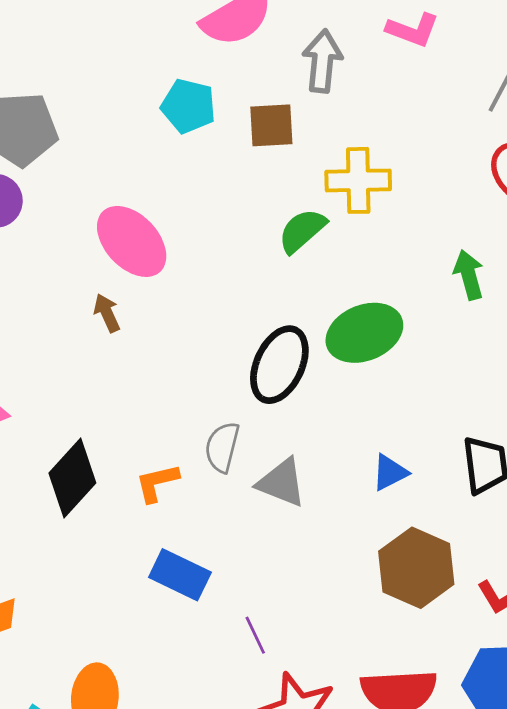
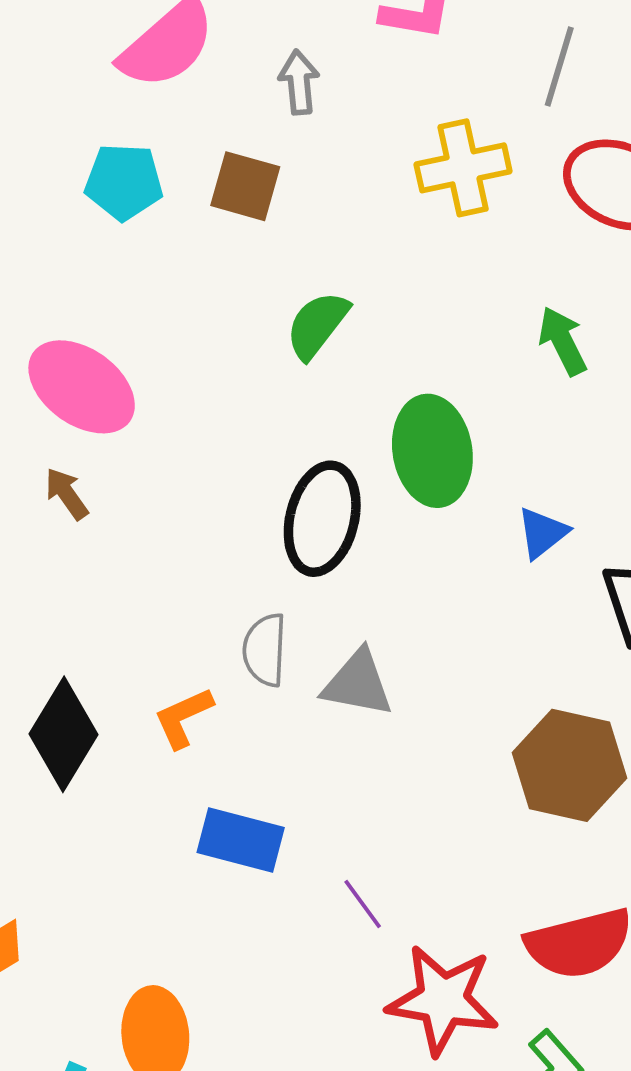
gray arrow: (322, 61) -> (299, 82), size x0.7
brown square: (271, 125) -> (245, 186), turned 30
yellow cross: (358, 180) -> (463, 168), moved
green ellipse: (364, 333) -> (432, 451), turned -66
blue triangle: (390, 473) -> (542, 533), moved

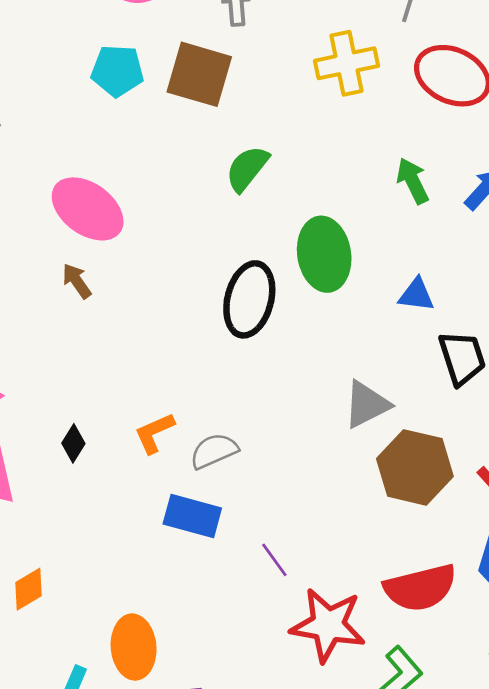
brown square: (245, 186) -> (199, 74), size x1.4
blue triangle: (542, 533) -> (416, 295), moved, turned 45
gray semicircle: (265, 650) -> (214, 451), moved, turned 63
gray triangle: (358, 683) -> (367, 404), moved, turned -38
black diamond: (63, 734) -> (73, 443), size x0.5

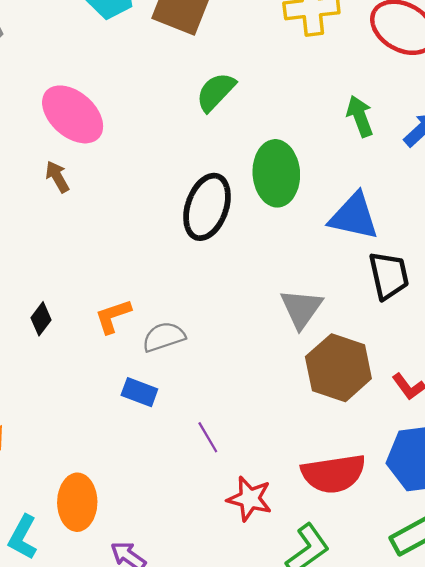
blue triangle: (416, 295) -> (354, 216), size x1.6
gray triangle: (367, 404) -> (301, 309), turned -33
blue rectangle: (192, 516) -> (139, 392), size x0.7
red star: (328, 625) -> (250, 499), size x0.7

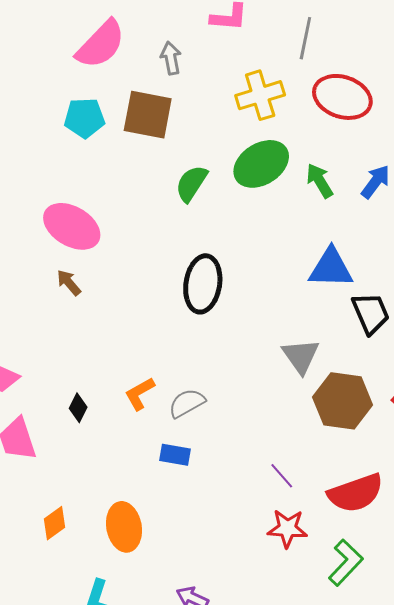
green ellipse: (276, 173) -> (261, 164), moved, turned 72
purple line: (208, 437) -> (282, 476), moved
orange ellipse: (77, 502) -> (124, 527), moved

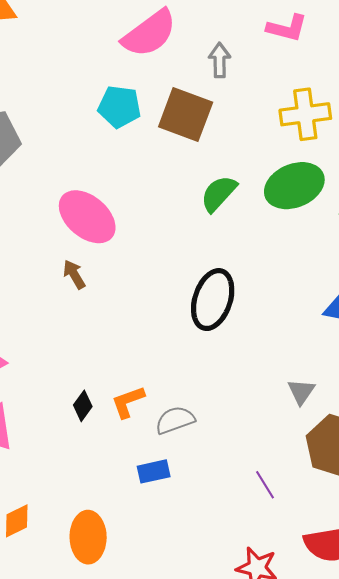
gray triangle: (301, 356) -> (301, 392), size x0.7
black diamond: (78, 408) -> (83, 406), moved
blue rectangle: (175, 455) -> (154, 471), turned -32
purple line: (282, 476) -> (265, 485), moved

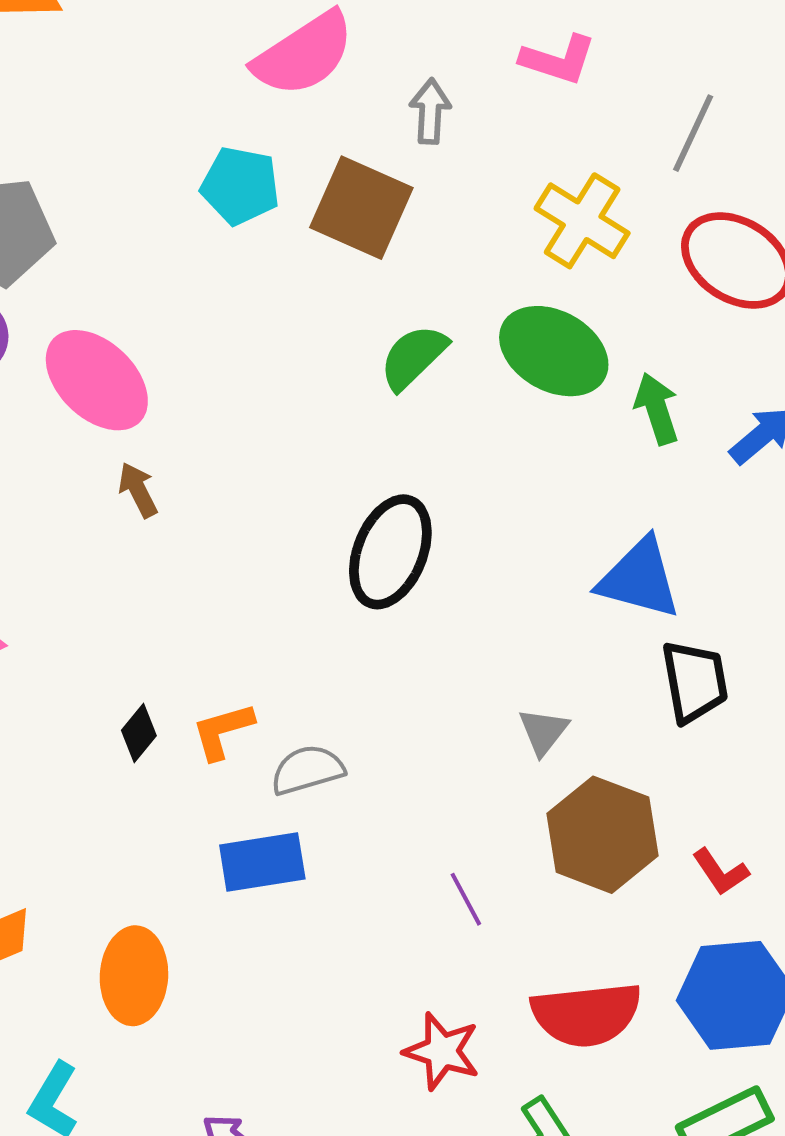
yellow cross: (305, 114) -> (582, 221), turned 36
green ellipse: (294, 186) -> (554, 351), turned 48
pink ellipse: (87, 217) -> (97, 380), moved
blue rectangle: (154, 471) -> (262, 862), size x1.4

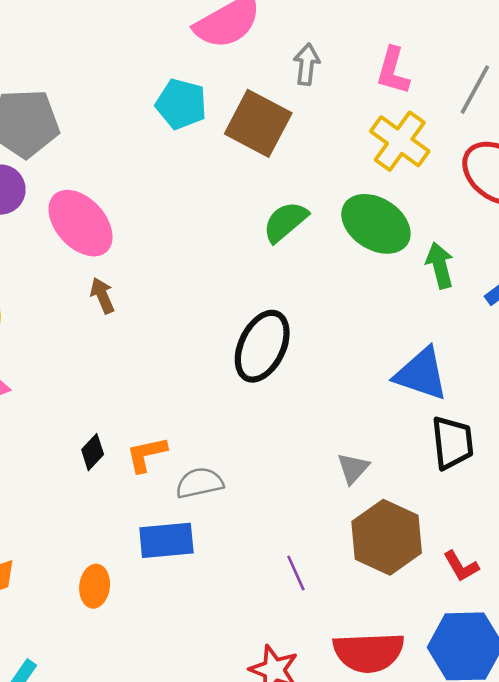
pink L-shape: (558, 60) -> (393, 71), moved, turned 84
orange ellipse: (134, 976) -> (95, 586), moved, size x0.7

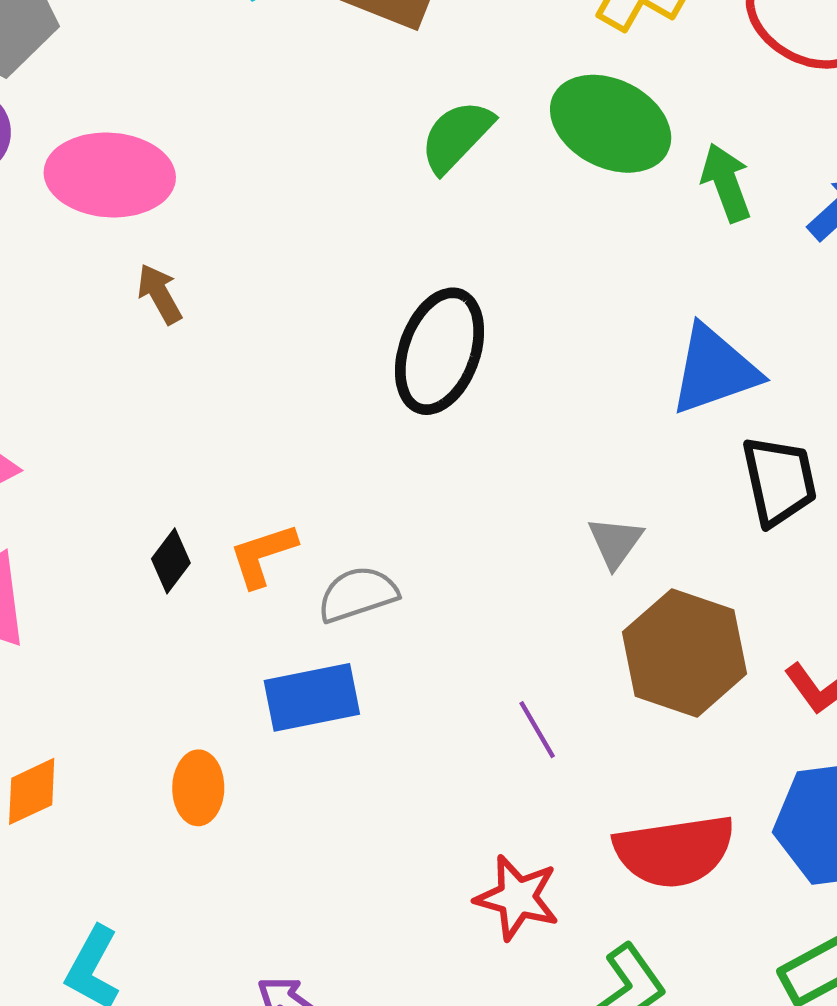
pink ellipse: (81, 223) -> (110, 175), turned -38
blue triangle: (421, 374) -> (714, 370), turned -32

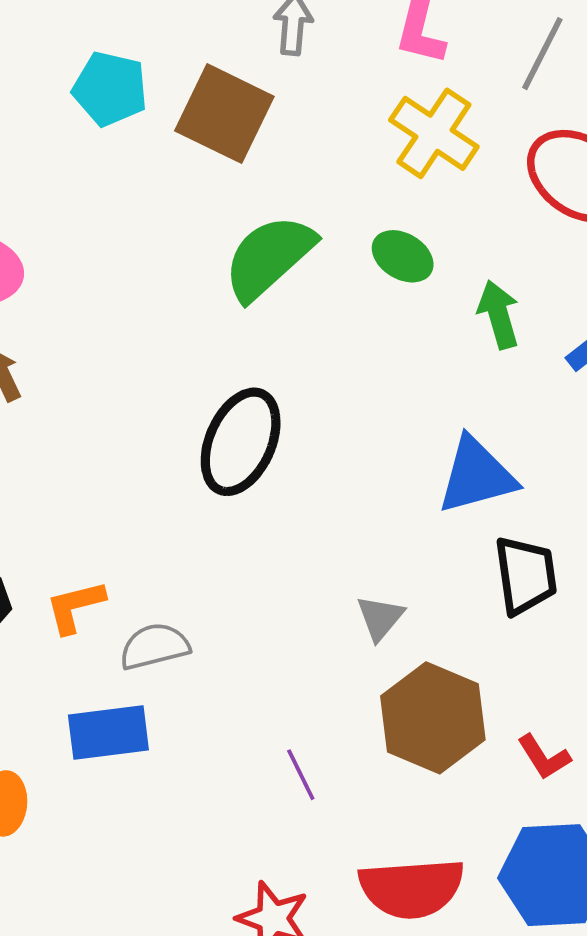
green ellipse: (611, 124) -> (403, 256), size x0.6
green semicircle: (457, 136) -> (269, 257), size x1.4

